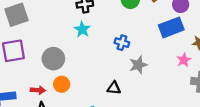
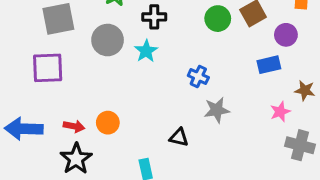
blue rectangle: (171, 27) -> (269, 65), size x0.7
gray circle: (53, 59) -> (108, 40), moved

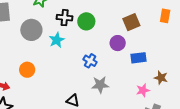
green circle: (218, 19) -> (86, 21), moved
purple circle: (286, 35) -> (118, 43), moved
orange circle: (108, 123) -> (27, 70), moved

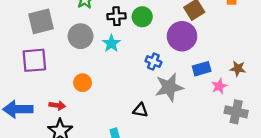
purple circle: (118, 43) -> (182, 36), size x1.6
blue rectangle: (139, 58) -> (202, 69), moved
gray star: (100, 85) -> (169, 87), size x1.4

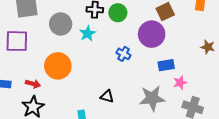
brown star: (238, 69) -> (208, 47), moved
orange circle: (83, 83) -> (58, 66), size x1.6
gray star: (169, 87) -> (152, 98), moved

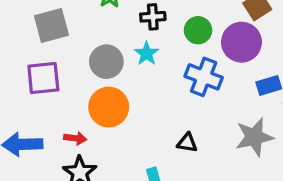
green circle: (118, 13) -> (198, 30), moved
gray circle: (61, 24) -> (106, 62), moved
blue cross: (123, 54) -> (204, 77), size x1.6

